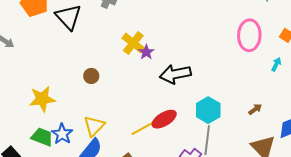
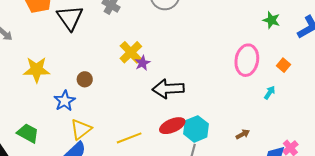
yellow star: (42, 99) -> (37, 70), moved
red ellipse: (164, 119) -> (172, 126), moved
blue star: (62, 134) -> (65, 101), moved

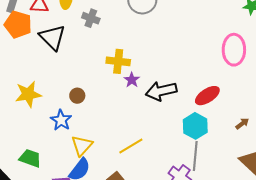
yellow cross: (131, 52) -> (118, 61), turned -30
purple star: (142, 63) -> (132, 80), moved
red ellipse: (172, 126) -> (207, 96), moved

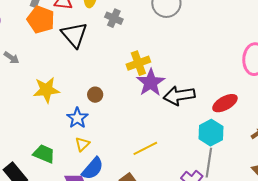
yellow cross: (118, 61) -> (138, 63), turned -30
purple star: (132, 80) -> (151, 83), size x1.8
yellow triangle: (82, 146) -> (82, 144), moved, size x0.7

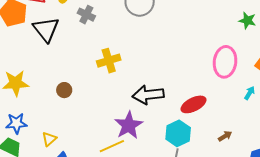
purple star: (151, 83) -> (129, 125), moved
blue star: (77, 118) -> (16, 123), moved, turned 30

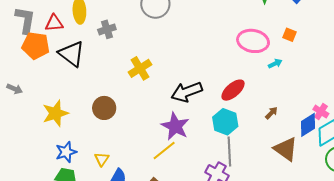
gray cross: (86, 15) -> (107, 29), turned -30
pink ellipse: (225, 62) -> (253, 41), turned -72
brown circle: (64, 90) -> (104, 108), size x1.5
cyan arrow: (250, 93) -> (275, 64), moved, turned 48

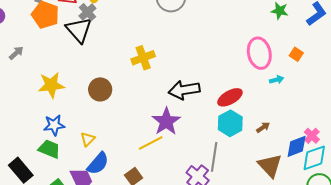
gray cross: (107, 29) -> (87, 12), moved, turned -36
pink ellipse: (253, 41) -> (259, 53), turned 56
gray arrow: (15, 89) -> (16, 53), turned -77
cyan hexagon: (225, 122) -> (230, 123), moved

